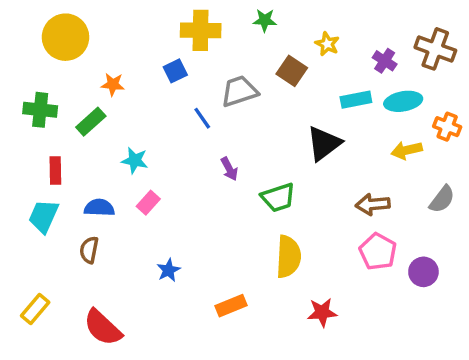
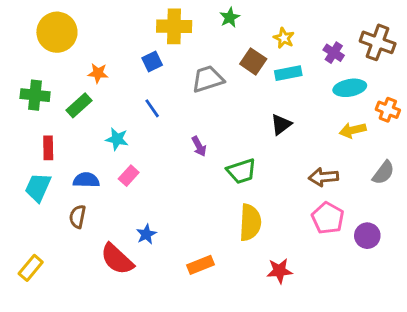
green star: (265, 20) -> (230, 18), turned -30
cyan rectangle: (356, 100) -> (288, 73), moved
blue line: (202, 118) -> (152, 108), moved
black triangle: (324, 144) -> (281, 124), size x0.7
red semicircle: (103, 328) -> (117, 259), moved

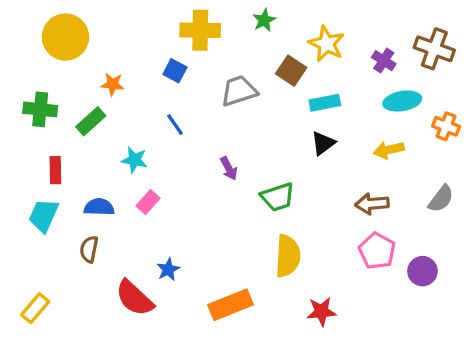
yellow star: (284, 38) -> (326, 44), size x1.5
blue square: (152, 61) -> (175, 71), turned -36
cyan rectangle: (288, 73) -> (325, 103), moved
yellow arrow: (353, 130) -> (389, 150), moved
orange rectangle: (200, 265) -> (230, 305), size x1.4

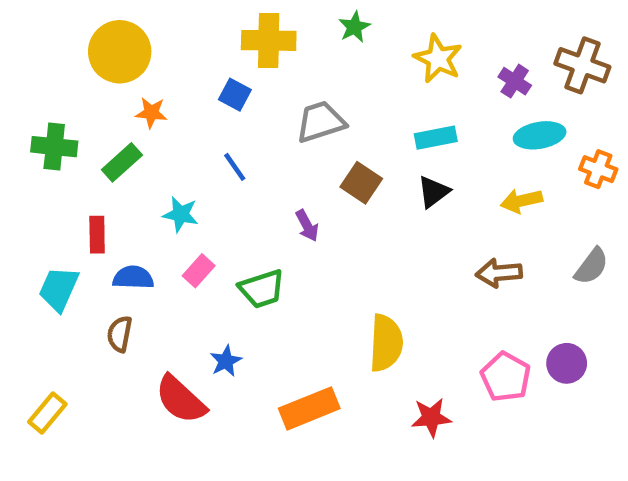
yellow circle: (65, 37) -> (120, 52), moved
brown square: (291, 71) -> (361, 183), moved
red rectangle: (55, 170) -> (97, 235), moved
green trapezoid: (278, 197) -> (262, 289), moved
pink pentagon: (377, 251) -> (506, 377), moved

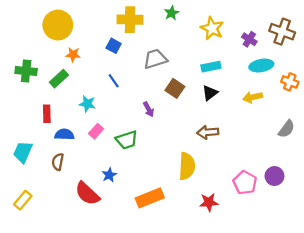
brown arrow: (499, 273) -> (208, 132), moved
cyan trapezoid: (59, 289) -> (23, 152), moved

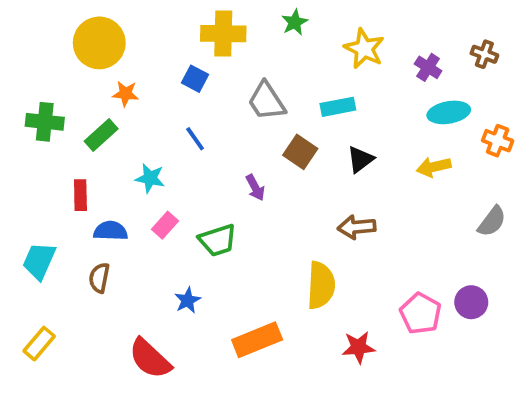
brown cross: (282, 32) -> (484, 54), size x0.6
gray trapezoid: (155, 59) -> (266, 101), turned -105
cyan rectangle: (211, 67) -> (338, 107), moved
red semicircle: (87, 194) -> (150, 359), moved

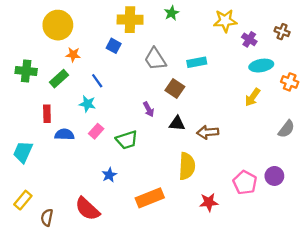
yellow star: (364, 49) -> (225, 21), moved, turned -30
blue line: (195, 139) -> (97, 81), moved
black triangle: (360, 159) -> (177, 123), moved, turned 42
yellow arrow: (434, 167) -> (253, 97), turned -42
brown semicircle: (99, 278) -> (47, 218), moved

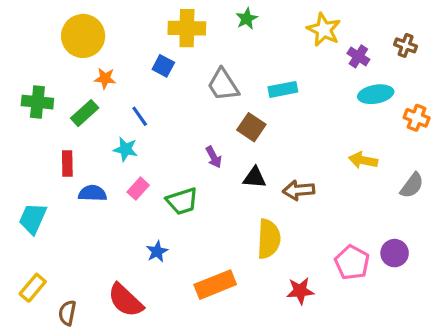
yellow star: (225, 21) -> (324, 30), turned 30
yellow arrow: (253, 97) -> (363, 160), moved, turned 66

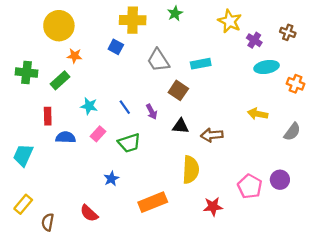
blue line: (140, 116) -> (125, 107), moved
red semicircle: (126, 300) -> (89, 213), size x0.7

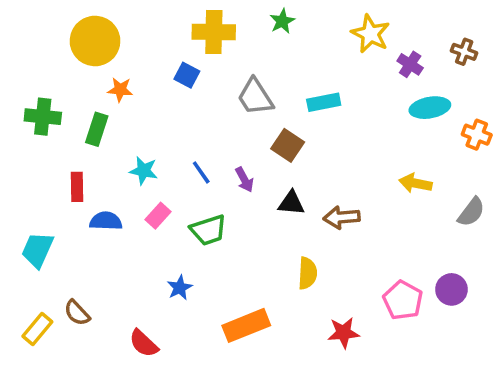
green rectangle: (60, 80) -> (97, 129), turned -30
yellow semicircle: (191, 170) -> (307, 273), size x0.7
brown semicircle: (48, 222) -> (77, 313), moved, turned -54

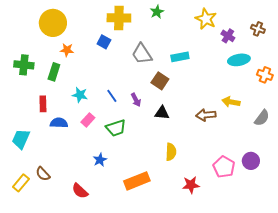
brown arrow: (342, 217) -> (206, 115), moved

